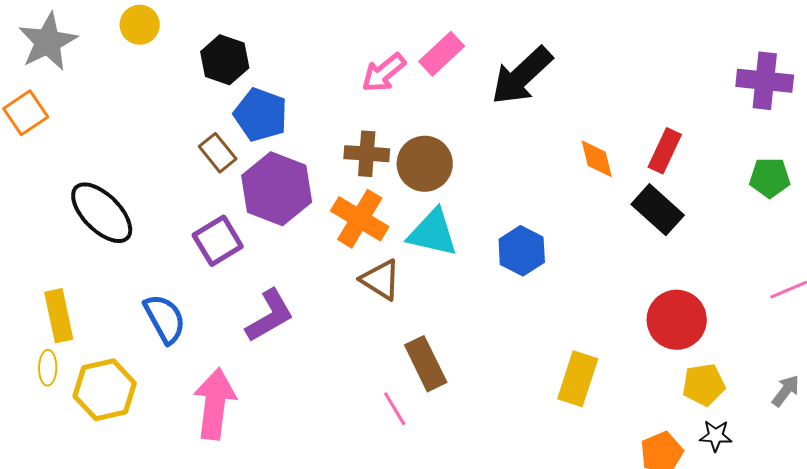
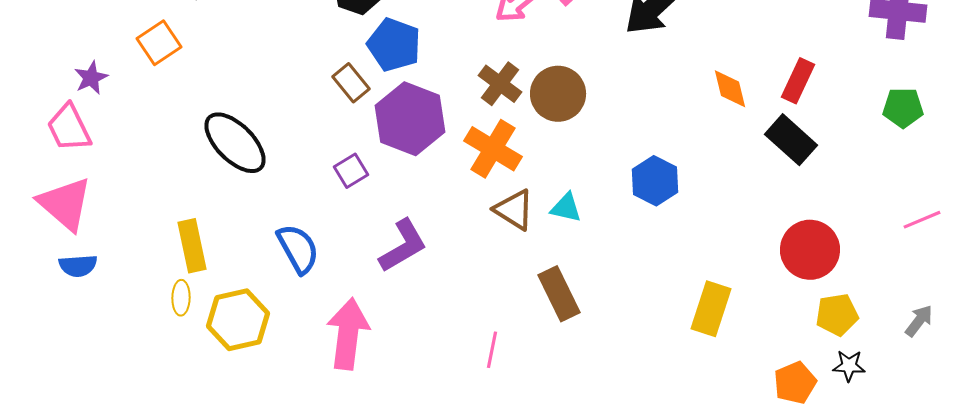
brown cross: (367, 154) -> (500, 84), turned 33
cyan triangle: (433, 233) -> (566, 208), moved, size x0.6
purple square: (218, 241) -> (351, 171), size x0.7
pink line: (395, 409) -> (492, 350), moved, turned 42

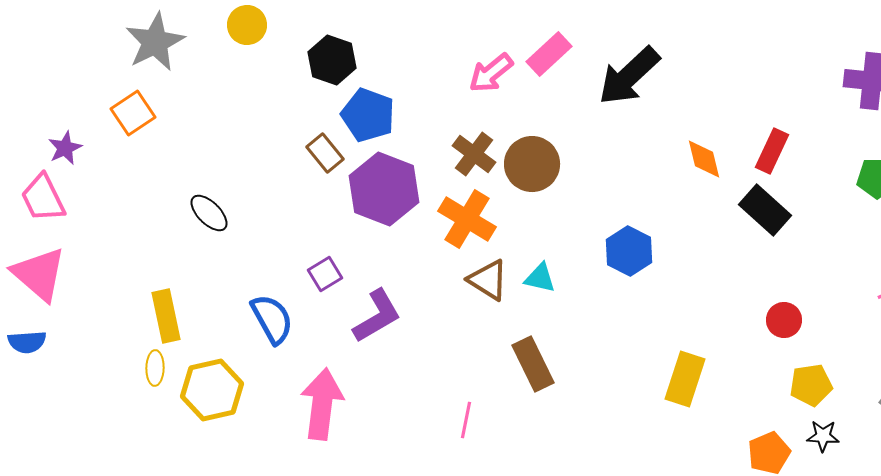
black ellipse: (235, 143) -> (209, 213), size x0.6
purple square: (351, 171) -> (325, 274), moved
red circle: (810, 250) -> (784, 320), size x0.6
blue semicircle: (78, 266) -> (27, 342), moved

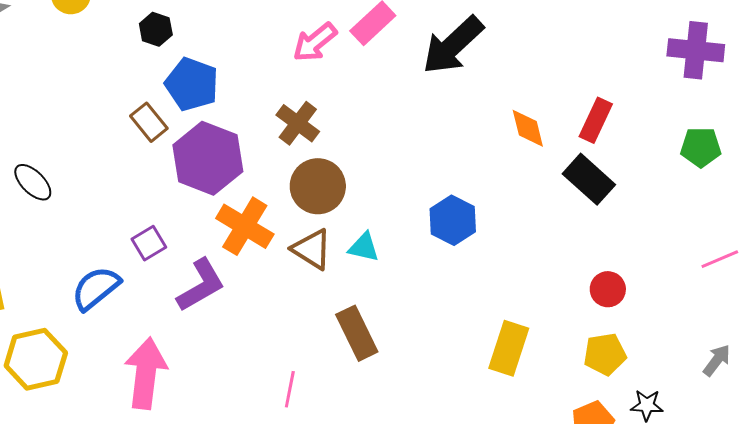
black hexagon: (332, 60) -> (156, 29), size x0.7
brown circle: (532, 164) -> (318, 186), moved
orange cross: (467, 219) -> (245, 226), moved
blue semicircle: (272, 319) -> (96, 288), turned -100
yellow pentagon: (811, 385) -> (605, 354), moved

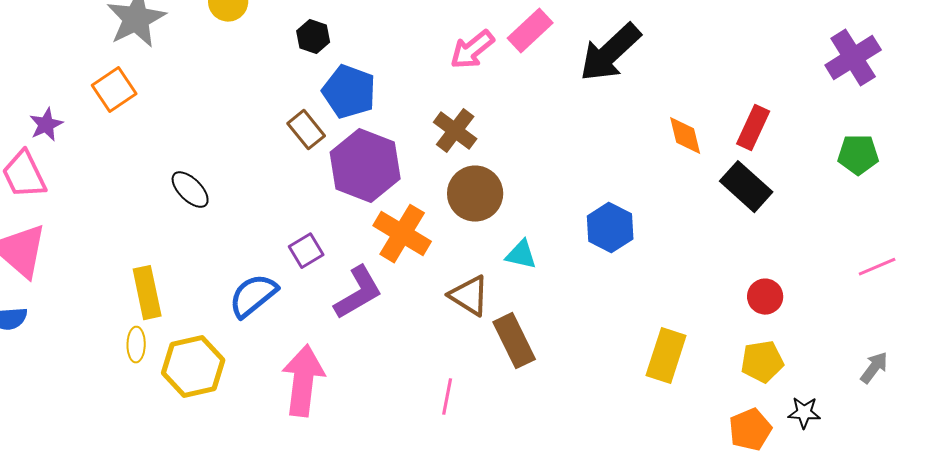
purple cross: (696, 50) -> (853, 58), turned -38
brown triangle: (312, 249) -> (469, 296), moved

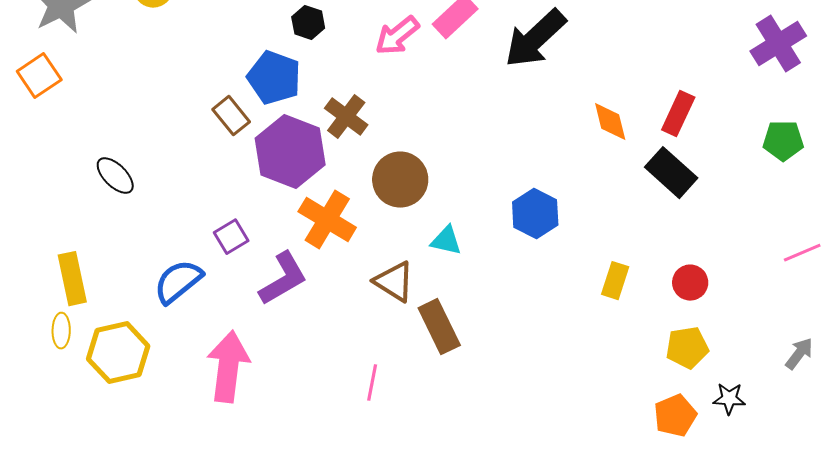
black hexagon: (313, 37) -> (308, 23), moved
brown cross: (455, 131) -> (346, 117), moved
yellow rectangle: (666, 356) -> (615, 281), moved, size x0.7

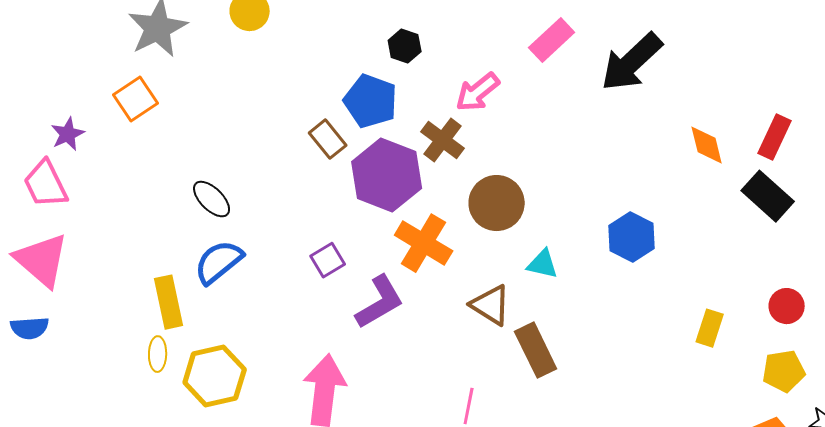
pink arrow: (397, 36) -> (478, 92), moved
yellow rectangle: (615, 281) -> (710, 328), moved
blue semicircle: (178, 282) -> (219, 262), moved

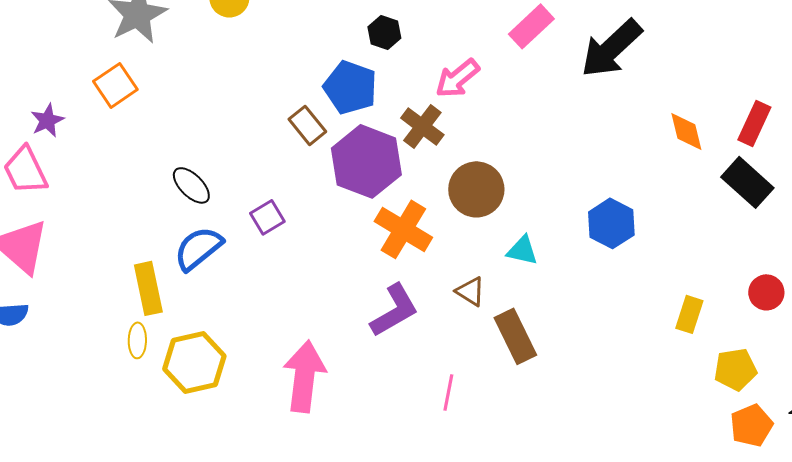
purple square: (328, 260) -> (267, 217), moved
purple L-shape: (380, 302) -> (394, 310), moved
brown triangle: (491, 305) -> (470, 291), size x0.7
yellow pentagon: (784, 371) -> (735, 369), moved

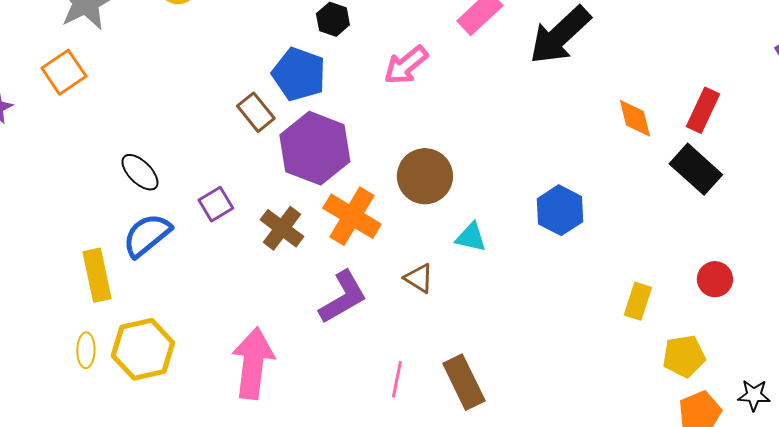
brown cross: (422, 126) -> (282, 228), moved
brown rectangle: (515, 336) -> (464, 382), moved
yellow ellipse: (137, 340) -> (86, 350), moved

